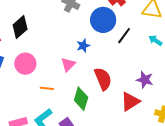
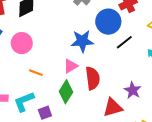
blue star: (83, 46) -> (82, 41), size x1.6
pink triangle: (68, 64) -> (71, 66), moved

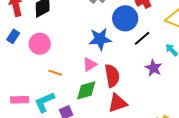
purple star: (133, 90) -> (154, 68), moved
green diamond: (66, 92) -> (86, 90), turned 45
red triangle: (113, 107) -> (118, 103), moved

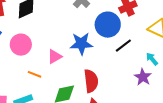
pink triangle: (90, 64) -> (55, 57), moved
purple star: (154, 68) -> (143, 77), moved

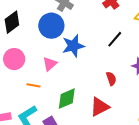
blue circle: (108, 25) -> (51, 26), moved
red semicircle: (91, 81) -> (111, 79), moved, size x0.6

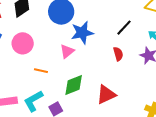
pink triangle: (50, 64) -> (67, 51), moved
red semicircle: (111, 79) -> (118, 54), moved

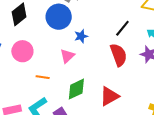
blue star: (82, 33) -> (81, 36), size x0.6
red semicircle: (118, 54) -> (119, 55), size x1.6

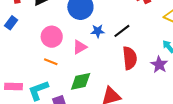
black line: (122, 28) -> (122, 31), moved
pink circle: (22, 51) -> (52, 37), moved

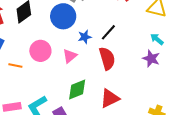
red semicircle: (130, 58) -> (107, 58), moved
orange line: (51, 62) -> (15, 66), moved

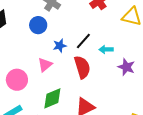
blue circle: (63, 16) -> (38, 25), size x0.7
cyan arrow: (157, 39) -> (106, 49), moved, turned -40
pink circle: (40, 51) -> (17, 80), moved

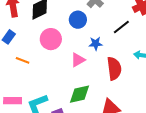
black line: (83, 41) -> (121, 27), moved
pink circle: (17, 80) -> (51, 39), moved

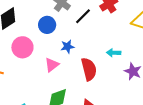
black line: (121, 27) -> (83, 16), moved

